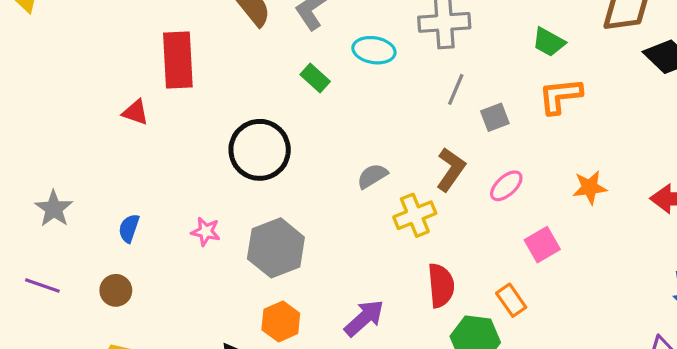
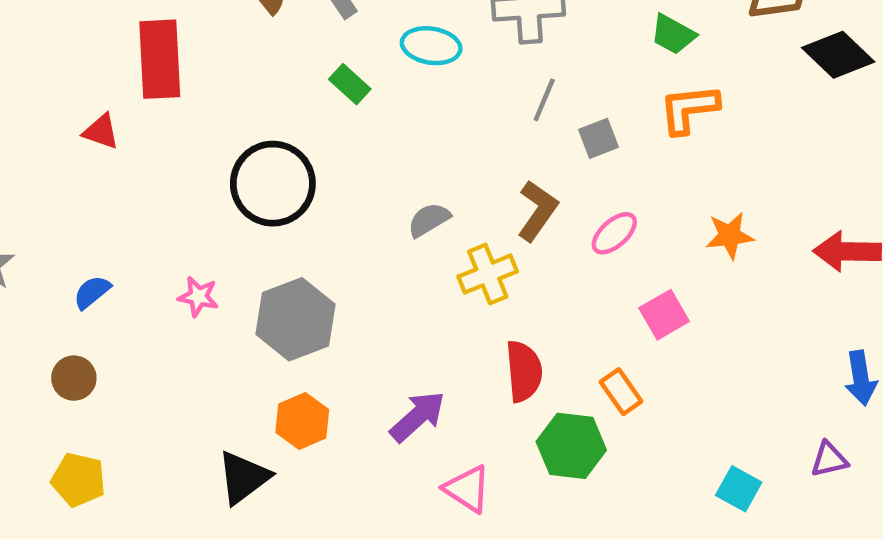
blue semicircle: (129, 228) -> (92, 292), turned 32

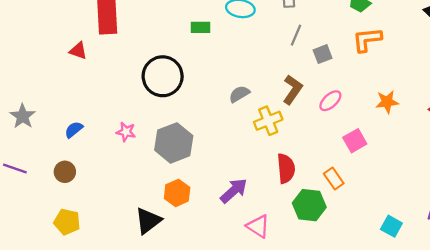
green rectangle: (350, 84) -> (200, 27), turned -42

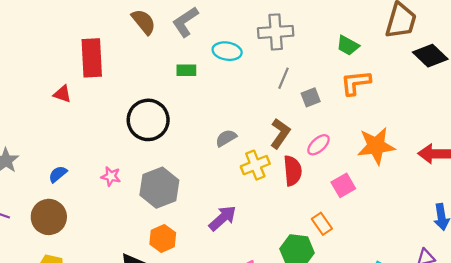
orange star: (387, 102) -> (376, 146), size x1.6
red semicircle: (286, 168) -> (293, 171), moved
brown circle: (65, 172) -> (49, 217), size x1.6
purple arrow: (234, 191) -> (223, 218), moved

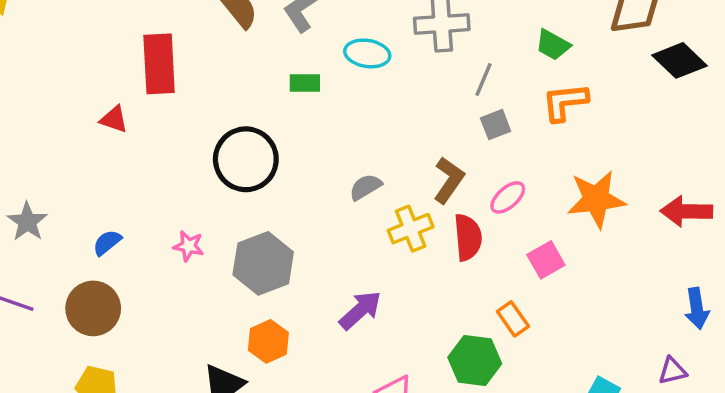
gray line: (284, 78) -> (483, 79), moved

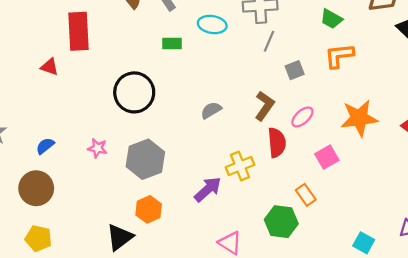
gray line: (483, 79) -> (269, 41), moved
yellow cross: (411, 229) -> (240, 166), moved

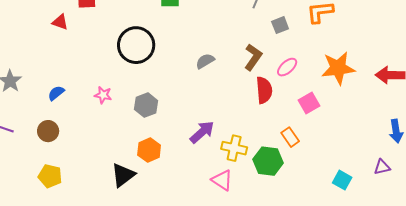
gray hexagon: (145, 159) -> (146, 105), size x0.7
yellow cross: (240, 166) -> (234, 148), moved, turned 35
brown circle: (36, 188) -> (48, 131), size x0.7

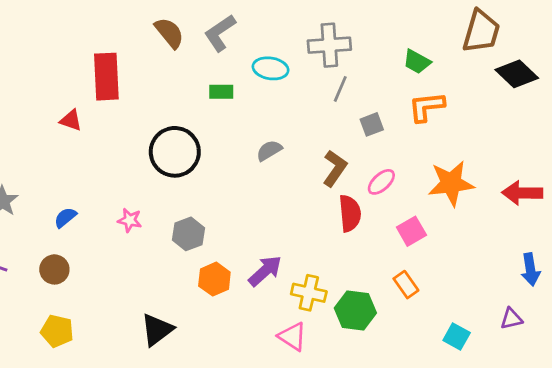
gray semicircle: (205, 61) -> (269, 150), moved
orange rectangle: (290, 137) -> (406, 285), moved
orange hexagon: (149, 150) -> (214, 279), moved

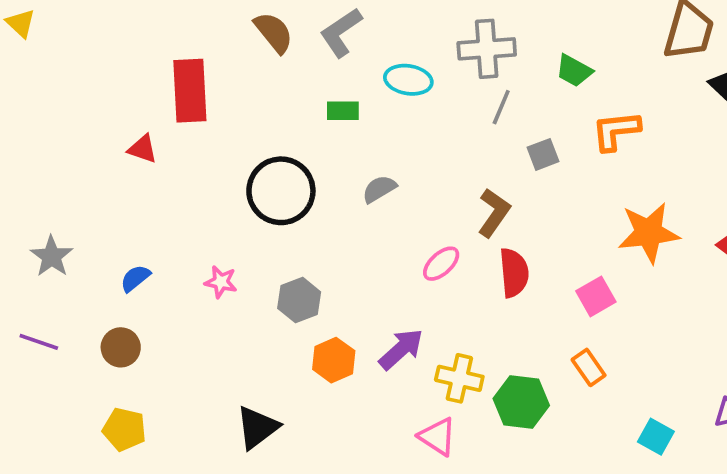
green trapezoid: (417, 62) -> (574, 71), moved
gray semicircle: (269, 150) -> (379, 189), moved
pink ellipse: (381, 182) -> (441, 264), moved

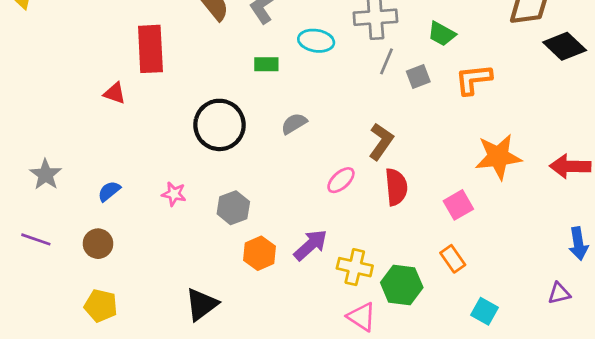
gray square: (543, 154) -> (418, 77), moved
pink triangle: (437, 437) -> (362, 317), moved
cyan square: (656, 437) -> (485, 311), moved

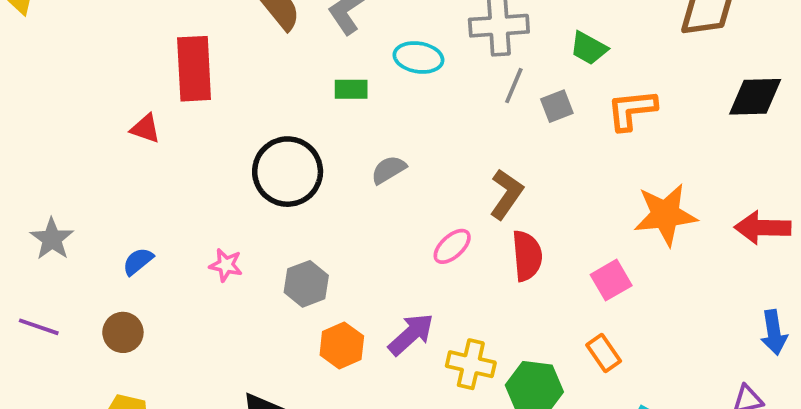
black diamond: (565, 46) -> (755, 97), moved, turned -45

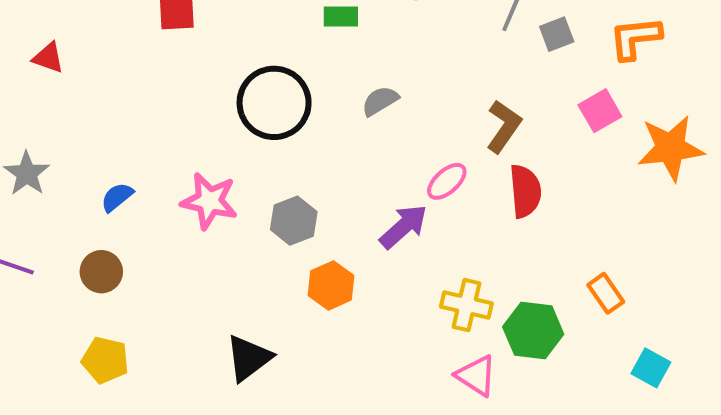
red triangle: (145, 129) -> (48, 58), moved
pink star: (226, 265) -> (209, 201), size x1.6
pink square: (611, 280) -> (600, 111), moved
purple arrow: (411, 334) -> (404, 227), moved

